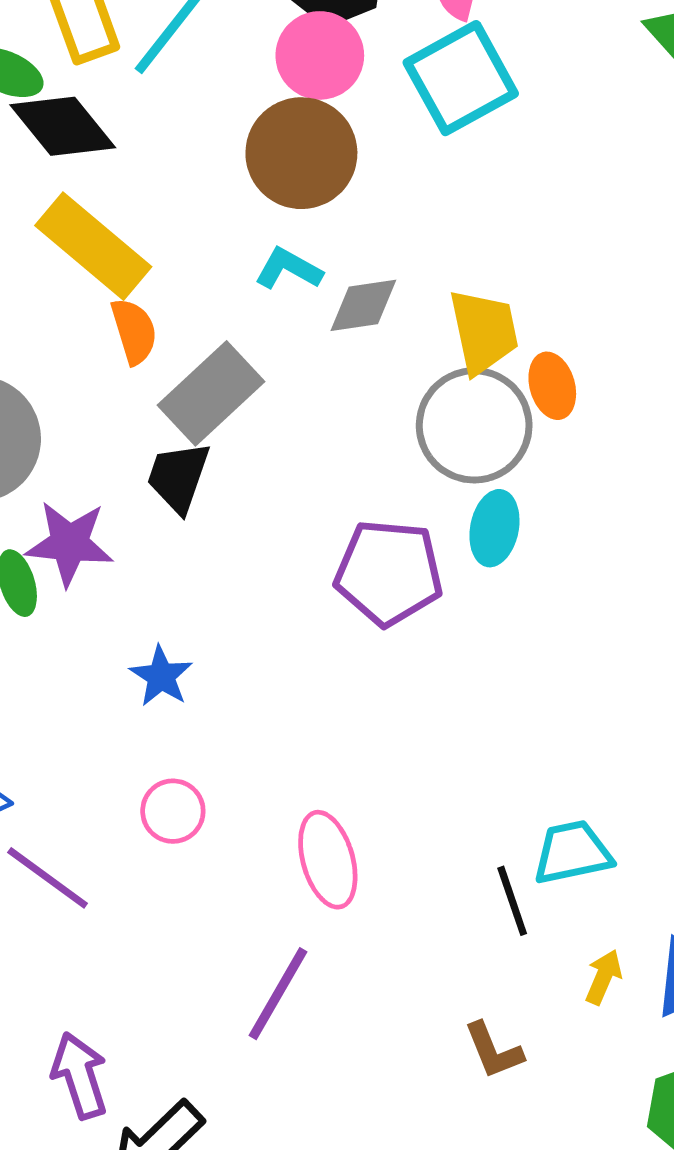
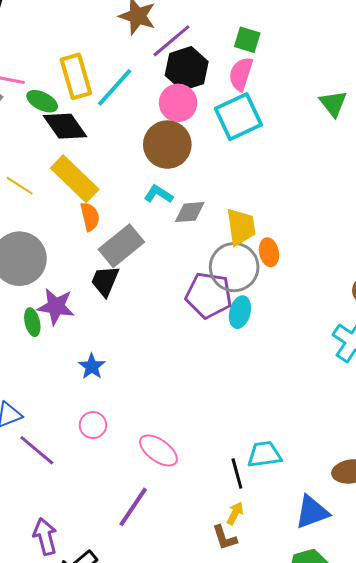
purple pentagon: (389, 573) -> (209, 295), moved
pink ellipse: (328, 860) -> (158, 450), turned -42
yellow arrow: (603, 977) -> (235, 513), moved

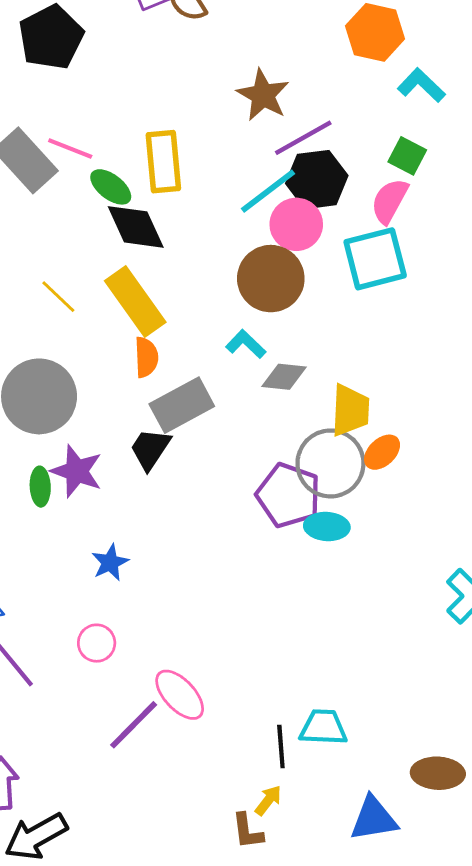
cyan line: (115, 87) -> (268, 191), moved
orange ellipse: (269, 252) -> (382, 452), turned 48
cyan ellipse: (240, 312) -> (327, 526), turned 68
purple line: (133, 507) -> (134, 725), moved

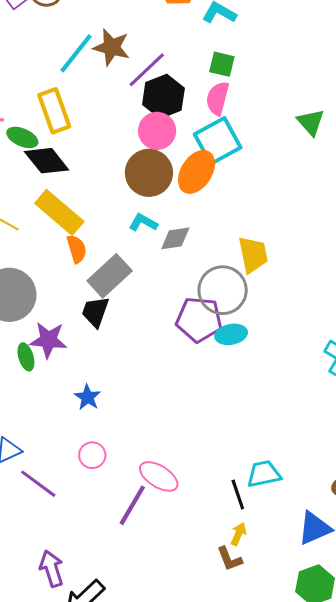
cyan line: (268, 191) -> (76, 53), moved
yellow trapezoid: (350, 410) -> (253, 255), moved
orange ellipse: (382, 452) -> (196, 172), moved, size x1.6

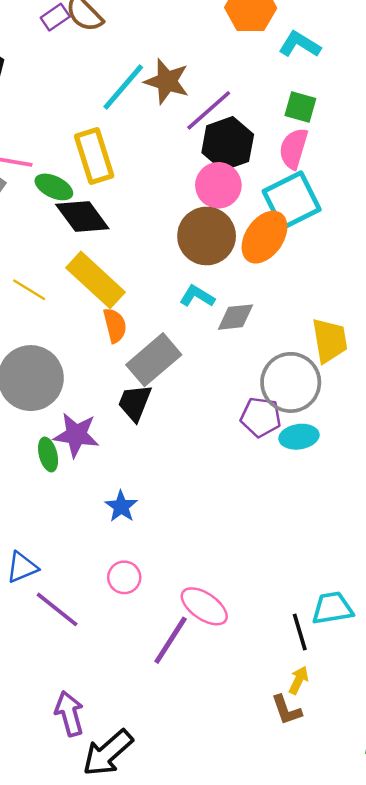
purple pentagon: (199, 320) -> (261, 417), size x0.7

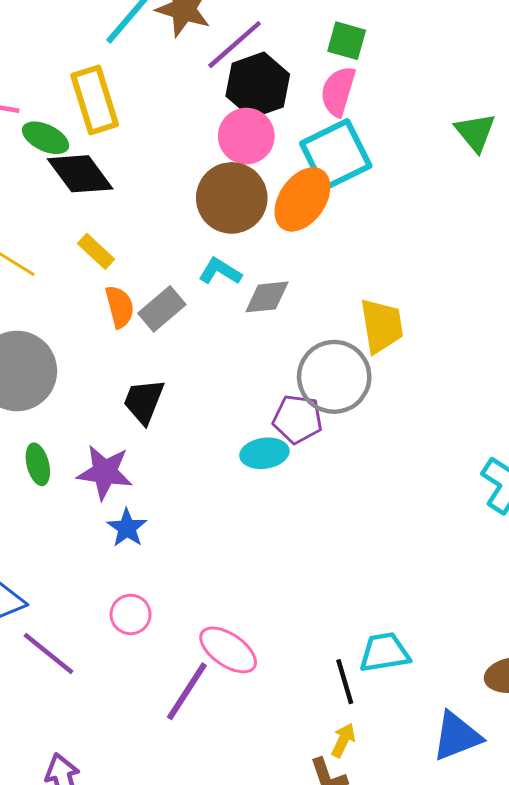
yellow rectangle: (95, 280) -> (96, 251), size x0.5
gray rectangle: (154, 360) -> (162, 309), moved, size x0.7
purple star: (76, 435) -> (105, 472), moved
cyan ellipse: (299, 437) -> (264, 453), moved

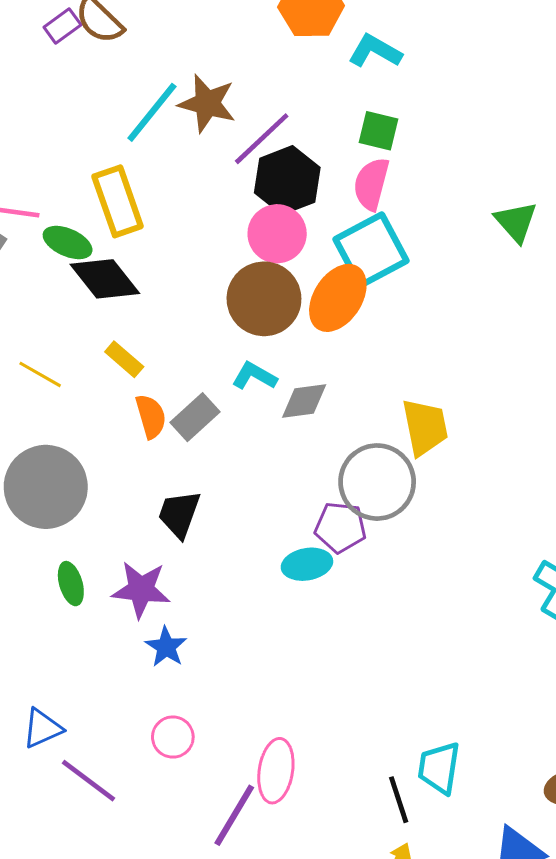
pink ellipse: (228, 650) -> (276, 771), turned 66
cyan trapezoid: (384, 652) -> (439, 768), turned -70

